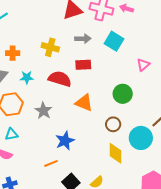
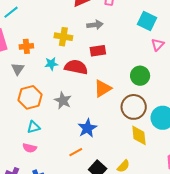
cyan square: (114, 41) -> (147, 21), moved
cyan star: (27, 77) -> (51, 64), moved
orange triangle: (84, 103) -> (103, 88), turned -48
brown circle: (113, 124) -> (134, 107), size x1.6

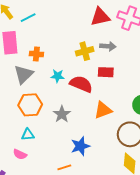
yellow cross: (63, 37) -> (85, 51), moved, turned -36
gray triangle: (18, 69) -> (24, 74), size x1.5

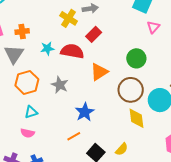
yellow cross: (85, 51) -> (69, 18), turned -30
red rectangle: (106, 72) -> (94, 34), turned -35

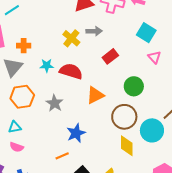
pink triangle: (153, 27) -> (154, 57), turned -32
red rectangle: (94, 34) -> (110, 56), moved
cyan triangle: (31, 112) -> (15, 127), moved

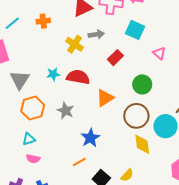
cyan square: (146, 33) -> (135, 30), moved
orange cross: (24, 46) -> (43, 21), moved

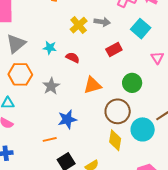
red semicircle: (78, 77) -> (73, 58), size x0.6

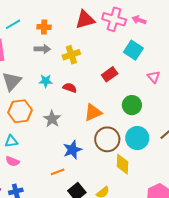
gray arrow: (102, 22) -> (42, 49), moved
yellow cross: (79, 25) -> (71, 55), turned 30
brown circle: (118, 111) -> (107, 139), moved
cyan circle: (143, 129) -> (137, 138), moved

